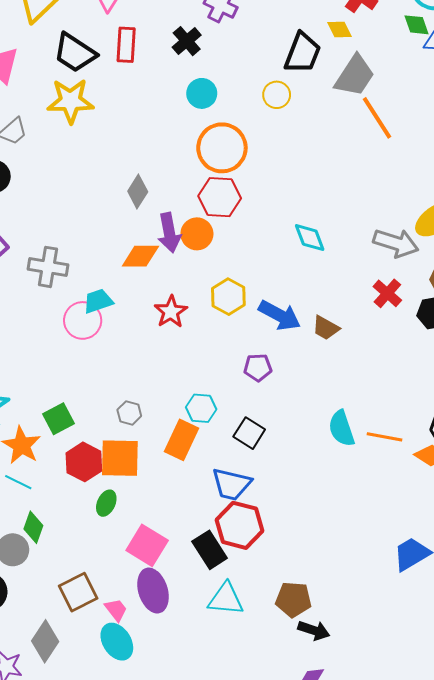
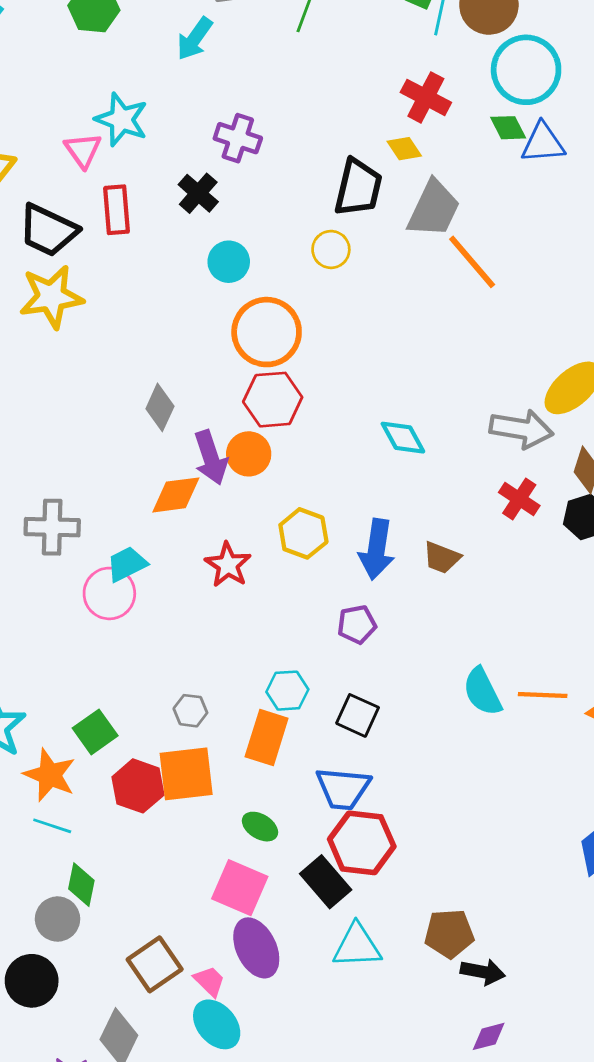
blue arrow: (280, 315) -> (377, 549), turned 78
green ellipse: (106, 503) -> (260, 827), moved, turned -75

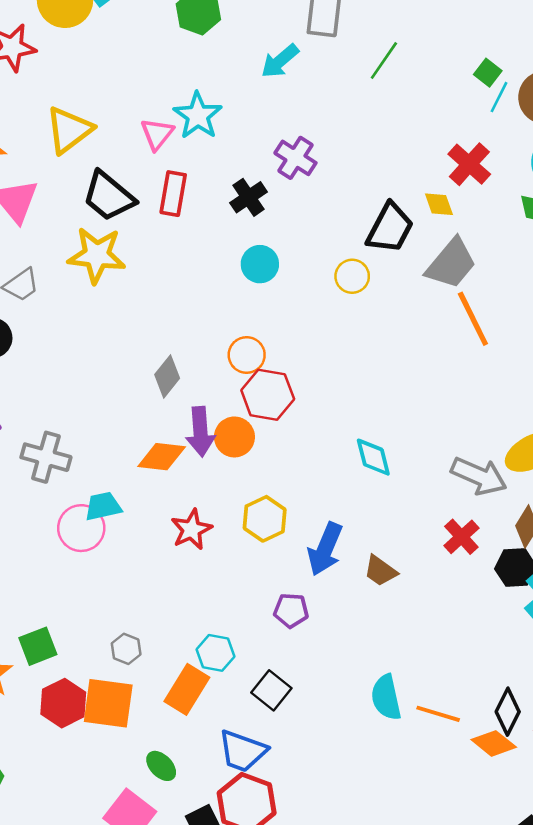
orange circle: (267, 332) -> (247, 355), moved, size x0.6

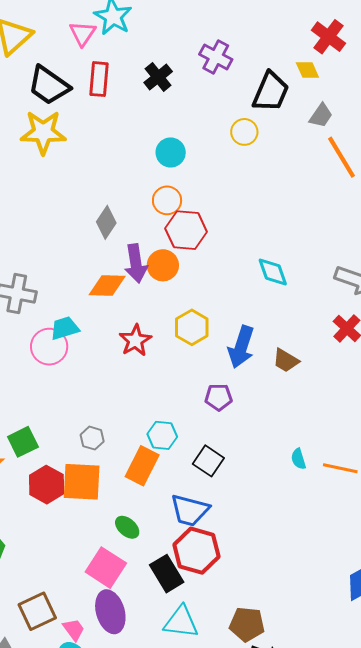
purple cross: (295, 158) -> (216, 57), moved
gray trapezoid: (451, 263) -> (321, 115), size x0.6
cyan circle: (260, 264) -> (171, 152), moved
cyan semicircle: (386, 697) -> (299, 459), size x0.6

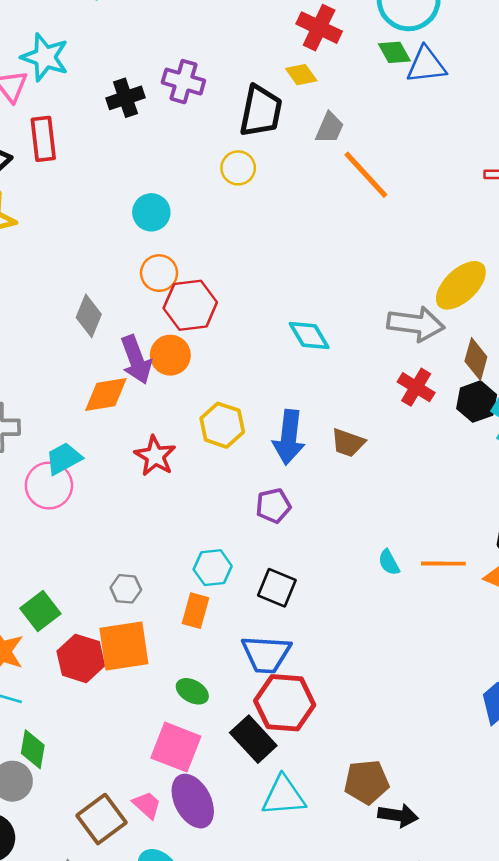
black cross: (158, 77) -> (125, 98), moved, turned 32
orange rectangle: (142, 466) -> (195, 611), size x0.7
pink trapezoid: (74, 630) -> (147, 805), moved

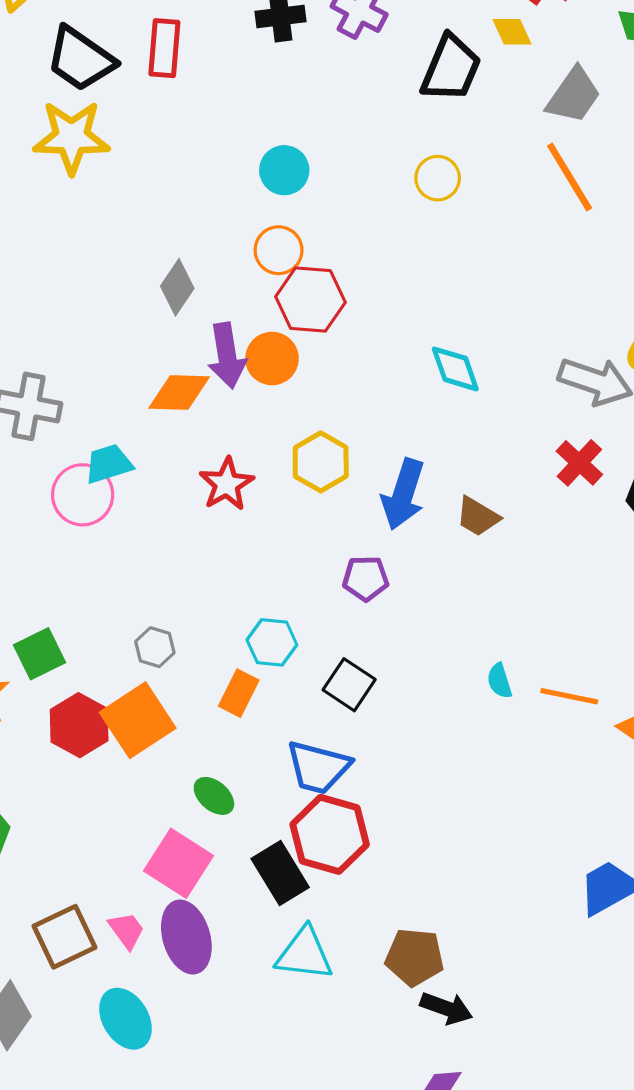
gray trapezoid: (330, 128) -> (574, 95), moved, size x1.4
yellow circle: (238, 168) -> (438, 178), moved
orange square: (124, 646) -> (138, 720), turned -36

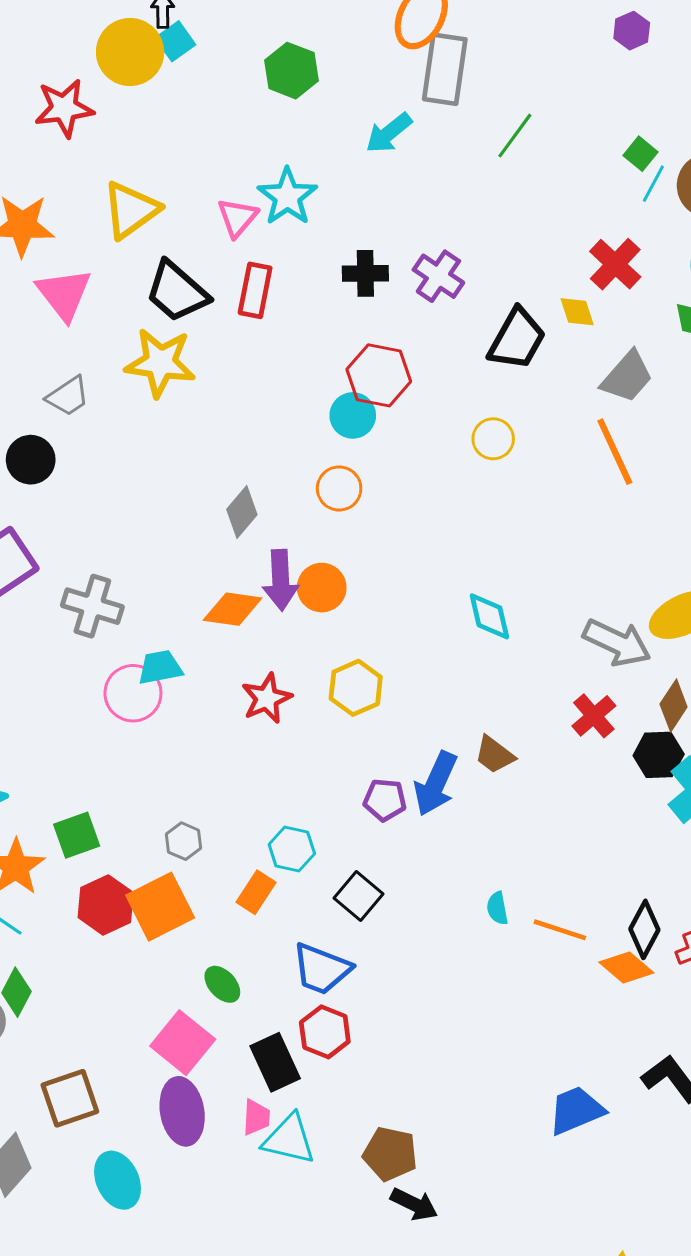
red hexagon: (310, 300) -> (379, 375), moved
blue arrow: (403, 494) -> (436, 784), moved
red hexagon: (330, 834) -> (325, 1032), size x0.7
pink trapezoid: (126, 930) -> (256, 1117), moved, turned 33

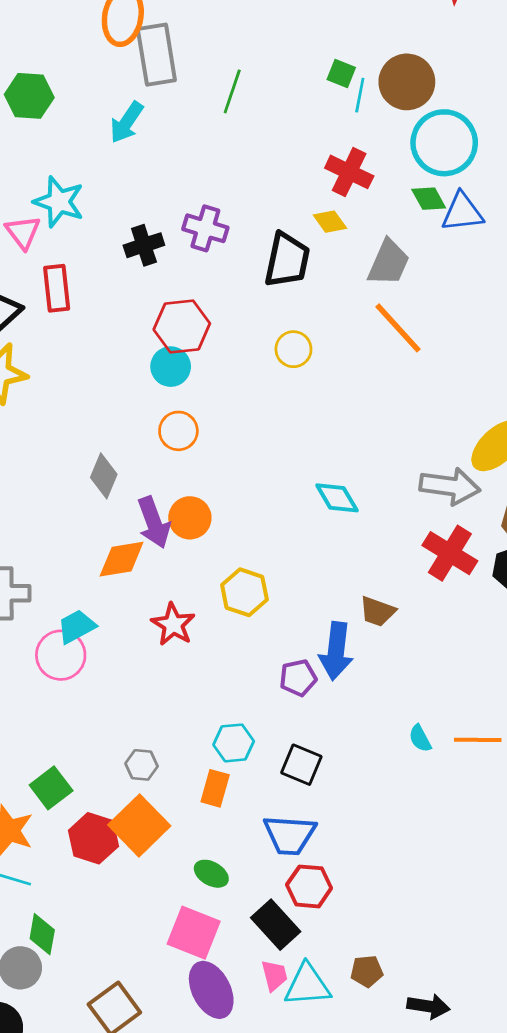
red cross: (594, 716) -> (450, 553), size x1.4
brown pentagon: (390, 1154) -> (367, 971), moved, size x0.7

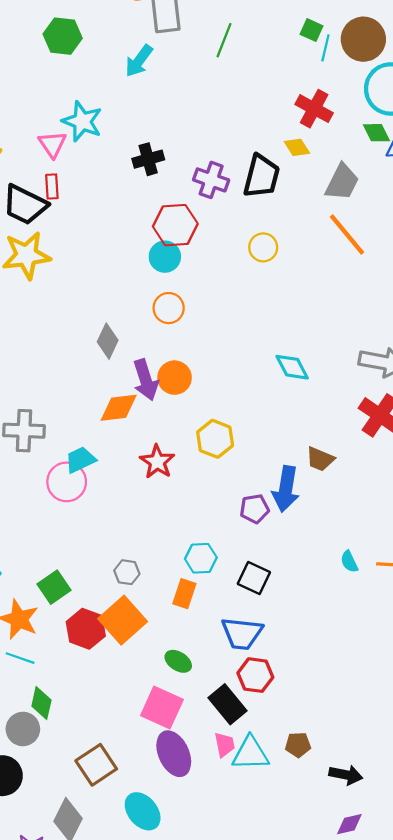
purple cross: (205, 228) -> (211, 180), moved
red rectangle: (57, 288) -> (52, 186), moved, size x0.7

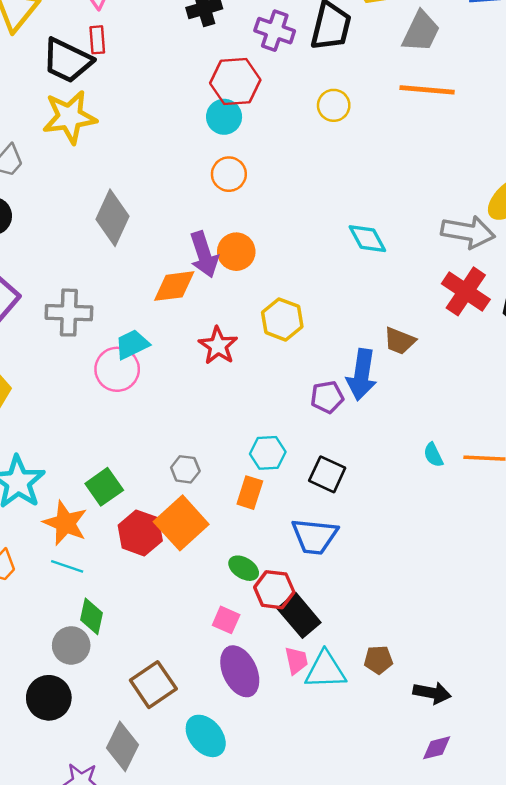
orange line: (347, 234) -> (427, 90), turned -45
gray diamond: (108, 341) -> (112, 218), moved, size x1.4
red hexagon: (255, 675) -> (274, 590), moved
pink square: (162, 708) -> (226, 620), size x0.6

